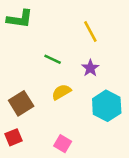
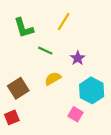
green L-shape: (20, 19) -> (24, 28), moved, turned 65
yellow line: (90, 31) -> (64, 21), moved, turned 60
pink square: (63, 144) -> (75, 114), moved

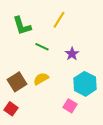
yellow semicircle: (53, 79) -> (41, 79), moved
red square: (12, 117) -> (11, 109), turned -32

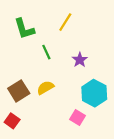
green line: (42, 47) -> (46, 52), turned 40

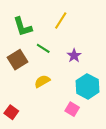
green line: (46, 52) -> (43, 48), turned -32
brown square: (19, 91) -> (17, 60), moved

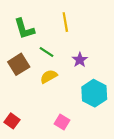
yellow line: (61, 21) -> (65, 22), turned -42
yellow semicircle: (42, 81) -> (49, 76), moved
pink square: (72, 109) -> (62, 122), moved

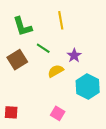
yellow semicircle: (49, 76) -> (56, 71), moved
red square: (12, 121) -> (11, 112), turned -32

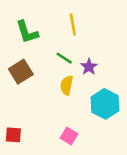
green line: (43, 48) -> (64, 58), moved
yellow semicircle: (56, 71) -> (67, 85), turned -49

